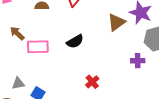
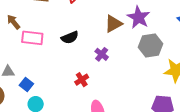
purple cross: (138, 61) -> (102, 54), moved, turned 32

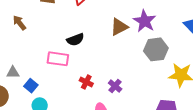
pink rectangle: (32, 38) -> (58, 59), moved
purple cross: (102, 54) -> (115, 86), moved
red cross: (82, 80) -> (86, 82), turned -32

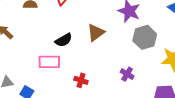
brown triangle: (119, 27) -> (96, 33), moved
purple cross: (115, 86) -> (127, 74), moved

